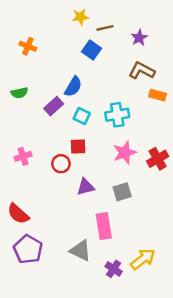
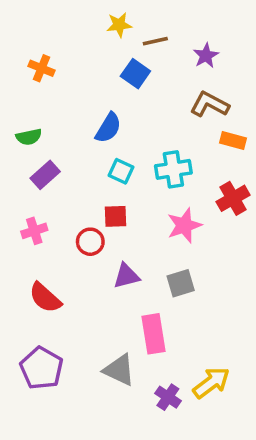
purple rectangle: (54, 106) -> (45, 175), moved
red cross: (158, 159) -> (233, 198), moved
red semicircle: (18, 214) -> (45, 298), moved

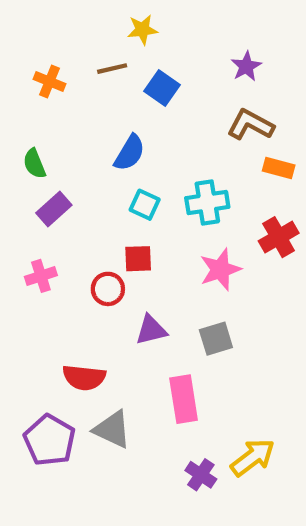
brown line: (155, 41) -> (112, 69), moved
green semicircle: (29, 137) -> (34, 164), turned 80
red semicircle: (45, 298) -> (84, 378), moved, turned -36
gray triangle: (119, 370) -> (112, 429), moved

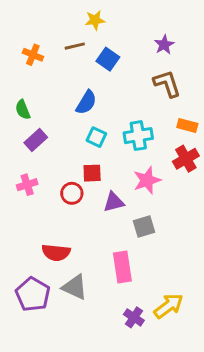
brown L-shape: (250, 125) -> (167, 84), turned 44
orange rectangle: (279, 168) -> (187, 125), moved
purple triangle: (151, 330) -> (114, 202), moved

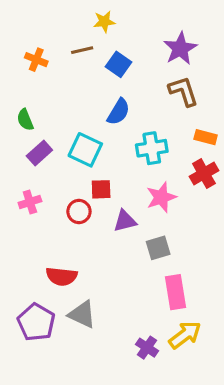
purple star: (164, 45) -> (180, 49), size x1.5
blue semicircle: (86, 102) -> (119, 112), moved
cyan square: (96, 137) -> (85, 150), moved, size x1.5
pink rectangle: (122, 267) -> (175, 292), moved

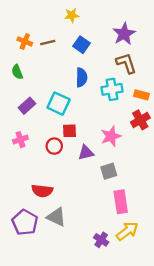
brown line: (82, 50) -> (48, 43), moved
blue semicircle: (119, 112) -> (81, 77), turned -30
green semicircle: (25, 120) -> (17, 72), moved
cyan cross: (152, 148) -> (112, 89), moved

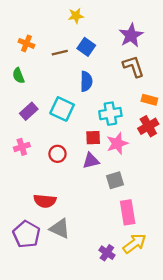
brown line: (48, 43) -> (60, 53), moved
cyan cross: (112, 89) -> (110, 114), moved
red square: (69, 131) -> (93, 138), moved

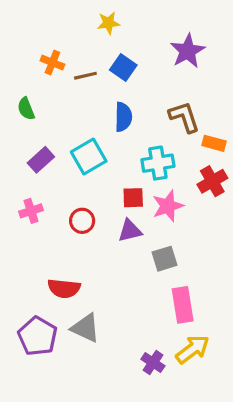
orange cross: (26, 43) -> (52, 63), moved
brown L-shape: (133, 66) -> (184, 117), moved
cyan square: (62, 109) -> (89, 156), turned 35

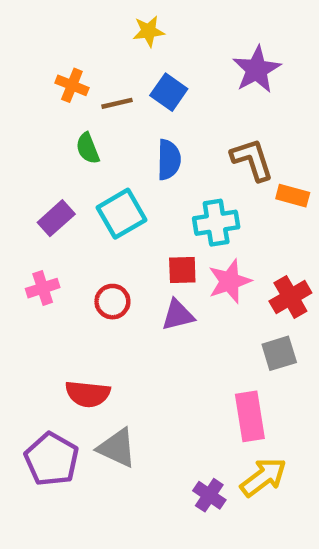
green semicircle: (26, 109) -> (88, 148), moved
red cross: (212, 181) -> (290, 297), moved
gray square: (165, 259) -> (279, 353), moved

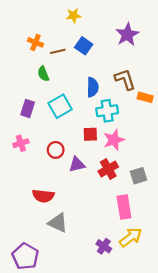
blue semicircle: (169, 160) -> (93, 87), moved
purple rectangle: (56, 218) -> (28, 109), turned -30
red cross: (290, 297) -> (108, 169), moved
purple triangle: (178, 315) -> (77, 164), moved
purple pentagon: (52, 459) -> (25, 256), moved

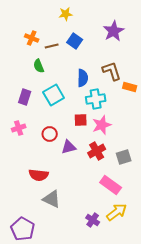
pink rectangle: (124, 207) -> (111, 185), turned -45

